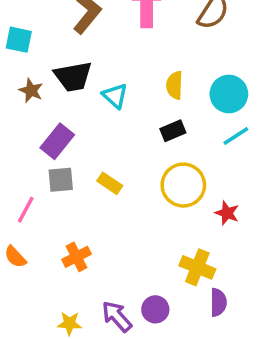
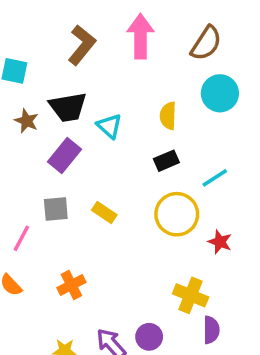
cyan circle: (229, 94) -> (220, 93), moved
cyan line: (236, 136) -> (215, 178), moved
purple rectangle: (57, 141) -> (64, 155), moved

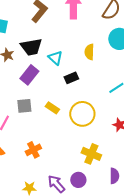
black rectangle: (166, 161) -> (71, 78), moved
yellow circle: (177, 214) -> (82, 114), moved
yellow cross: (191, 295) -> (91, 154), moved

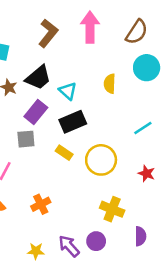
black trapezoid: (31, 47) -> (38, 78), turned -30
black rectangle: (71, 78) -> (73, 122), moved, size x1.5
gray square: (24, 106) -> (26, 139), moved

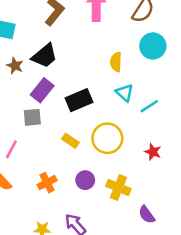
cyan triangle: (68, 91) -> (125, 93), moved
yellow rectangle: (64, 153) -> (70, 141), moved
purple semicircle: (140, 236) -> (147, 215), turned 144
purple circle: (96, 241) -> (85, 180), moved

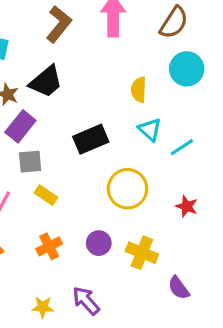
purple rectangle: (42, 90) -> (20, 126), moved
yellow rectangle: (70, 141) -> (46, 195), moved

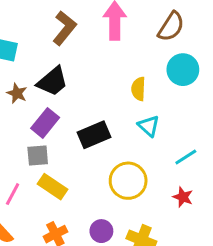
purple rectangle: (20, 126) -> (45, 123), moved
cyan line: (182, 147) -> (186, 157), moved
yellow rectangle: (46, 195) -> (53, 187), size x1.4

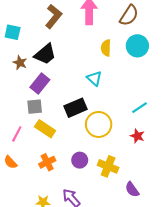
yellow semicircle: (138, 89) -> (106, 48), moved
cyan triangle: (149, 126) -> (94, 78), moved
black rectangle: (94, 135) -> (76, 108), moved

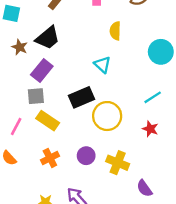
cyan circle: (137, 46) -> (161, 52), moved

